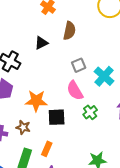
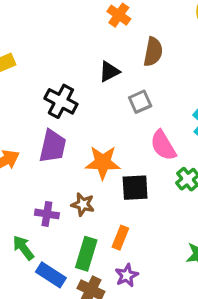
gray square: (79, 65) -> (140, 102), moved

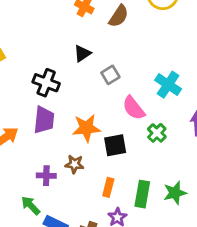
brown semicircle: (153, 52) -> (119, 16), moved, turned 30
green rectangle: (86, 254) -> (142, 194), moved

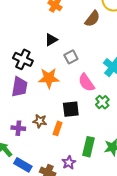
brown semicircle: (119, 16) -> (92, 19), moved
orange star: (86, 128) -> (49, 78), moved
orange rectangle: (108, 187) -> (58, 128), moved

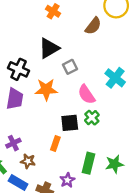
black triangle: (51, 40) -> (49, 48), size x1.5
green cross: (102, 102) -> (92, 118), moved
brown star: (40, 121) -> (28, 161), moved
purple cross: (18, 128) -> (13, 143), turned -32

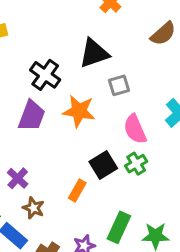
black square: (70, 123) -> (103, 165), turned -36
purple cross: (13, 143) -> (18, 178), turned -32

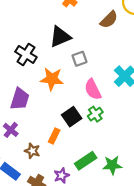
purple trapezoid: (32, 116) -> (20, 99), moved
brown star: (33, 208) -> (32, 151), moved
green rectangle: (119, 227) -> (86, 161), turned 35

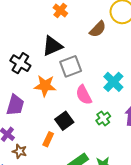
gray square: (79, 59) -> (71, 66), size x1.5
green cross: (95, 114) -> (103, 118), moved
brown star: (32, 151) -> (20, 151), moved

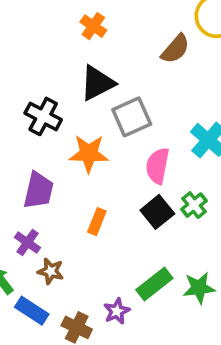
orange cross: (60, 10) -> (93, 26), moved
pink semicircle: (84, 95) -> (158, 166), turned 42
black square: (64, 121) -> (157, 212), moved
orange rectangle: (48, 139) -> (97, 222), moved

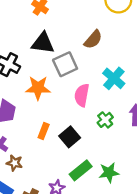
brown semicircle: (175, 49) -> (93, 39), moved
black triangle: (97, 83) -> (43, 43), turned 35
black square: (157, 212) -> (70, 137), moved

